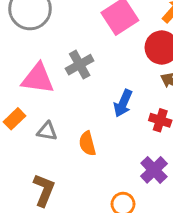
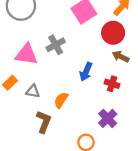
orange semicircle: (87, 144) -> (61, 100), turned 49
brown L-shape: (44, 190) -> (44, 122), moved

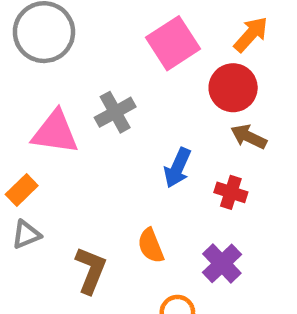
gray triangle: (33, 91) -> (26, 235), moved, turned -32
orange semicircle: (61, 100) -> (151, 246), moved, turned -56

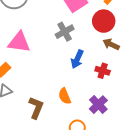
gray cross: (115, 112) -> (65, 32), moved

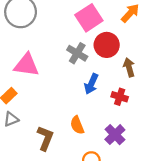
red circle: (104, 21) -> (107, 45), moved
gray cross: (65, 32) -> (77, 53), turned -30
brown arrow: (111, 44) -> (129, 67), turned 49

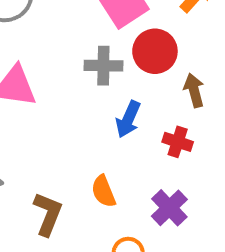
gray cross: (77, 53) -> (103, 66), turned -30

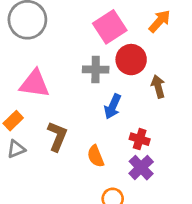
red cross: (178, 142) -> (140, 139), moved
brown L-shape: (48, 214) -> (57, 136), moved

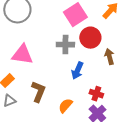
orange semicircle: (96, 156) -> (65, 106), turned 63

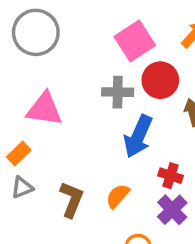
blue arrow: (77, 71) -> (138, 136), size x1.4
brown L-shape: (38, 92) -> (72, 199), moved

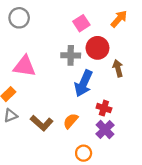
gray circle: (36, 32) -> (19, 18), size x0.7
pink square: (135, 41) -> (81, 23), size x0.7
brown L-shape: (72, 199) -> (42, 123), turned 110

